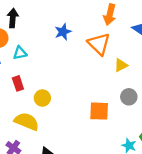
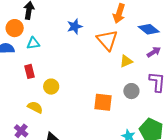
yellow semicircle: (27, 121) -> (35, 107), size x0.7

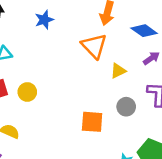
blue star: (75, 26) -> (44, 20), moved
yellow circle: (51, 87) -> (27, 92), moved

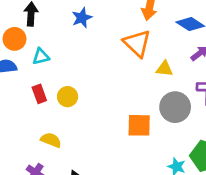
yellow triangle: (118, 71) -> (165, 69), turned 35
gray circle: (126, 107) -> (175, 107), size x1.5

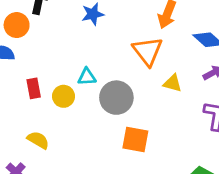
cyan triangle: (41, 57) -> (87, 77), moved
gray circle: (175, 107) -> (116, 98), moved

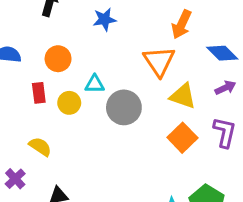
orange circle: (17, 25) -> (58, 59), moved
yellow triangle: (173, 83) -> (183, 96), size x1.4
orange square: (135, 140) -> (182, 138), moved, turned 32

